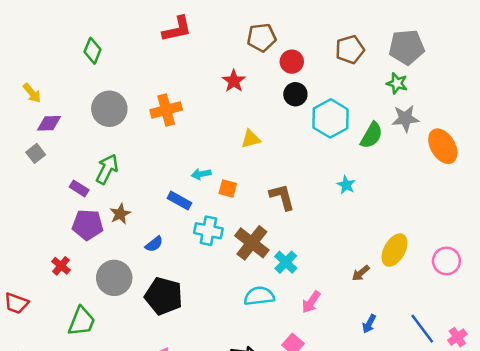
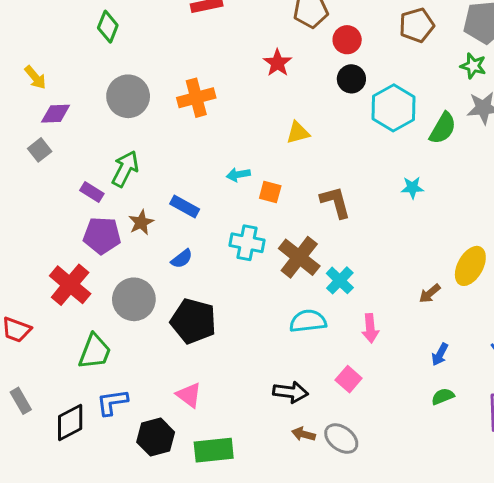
cyan star: (346, 185) -> (412, 188), turned -30
blue rectangle: (179, 201) -> (185, 206), moved
red cross: (61, 266) -> (70, 285), size x1.8
pink arrow: (311, 302) -> (370, 328), turned -40

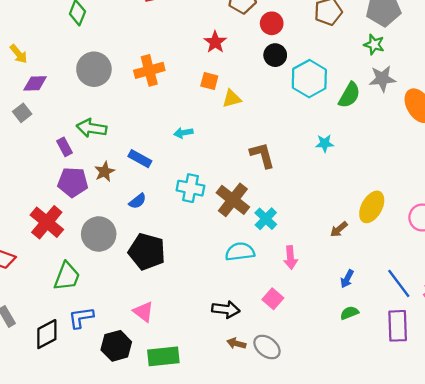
green arrow: (125, 169) -> (92, 128), turned -108
purple rectangle: (92, 192) -> (65, 147), turned 30
orange square: (270, 192) -> (209, 81), moved

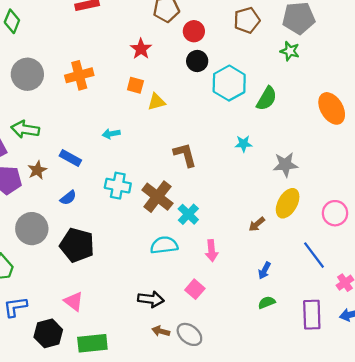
gray star: (382, 79) -> (285, 165), moved
blue line: (399, 283) -> (314, 255), moved

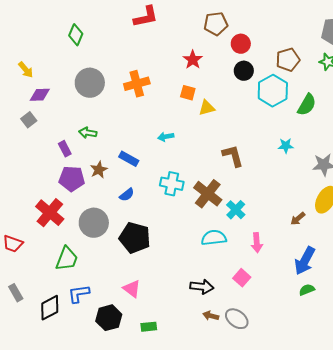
brown pentagon: (247, 20) -> (288, 60), moved
green arrow: (25, 129) -> (88, 133), size x0.7
blue arrow: (264, 270) -> (305, 261), size x1.8
green rectangle: (92, 343) -> (149, 327), size x0.6

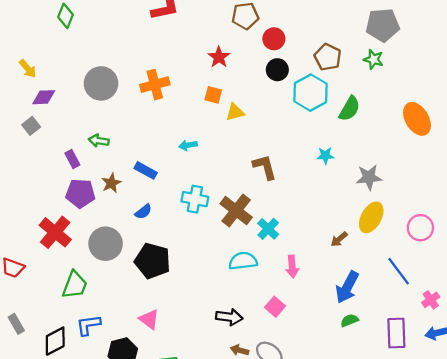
green diamond: (76, 35) -> (66, 16), moved
brown pentagon: (288, 60) -> (328, 57), turned -30

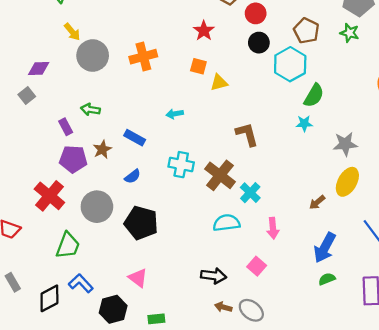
yellow arrow: (28, 69) -> (72, 32), moved
green semicircle: (349, 109) -> (314, 95), moved
blue L-shape: (88, 325) -> (81, 283), turned 55

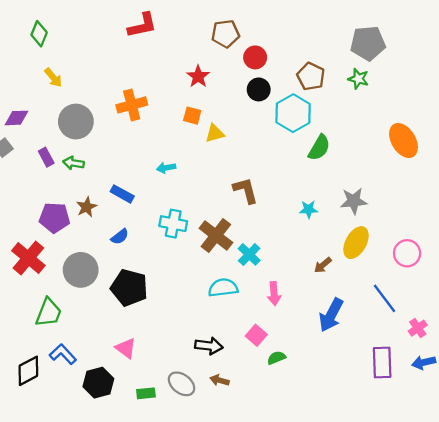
gray circle: (93, 56) -> (76, 122), moved
cyan star: (304, 124) -> (309, 209), moved
purple rectangle: (66, 127) -> (46, 157), moved
green semicircle: (327, 279) -> (276, 358), moved
gray ellipse: (251, 310) -> (182, 384), moved

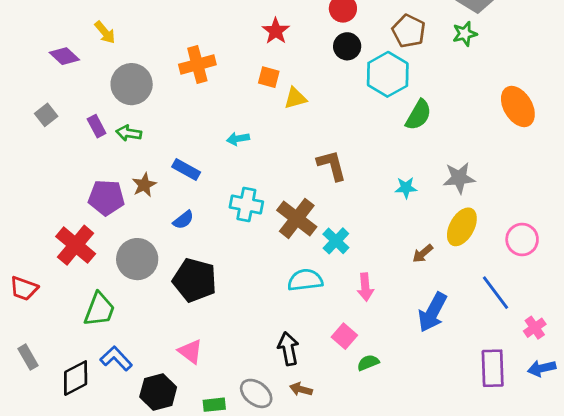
green star: (358, 79) -> (465, 34), turned -30
purple diamond: (17, 118) -> (64, 56), moved, turned 45
black arrow: (209, 346) -> (288, 349), turned -108

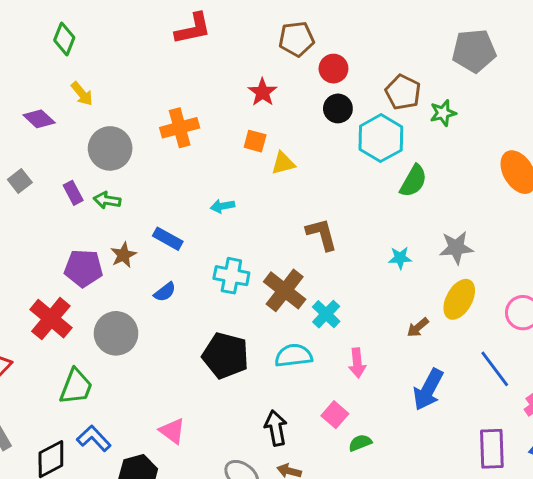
green star: (465, 34) -> (443, 113), moved
black pentagon: (195, 280) -> (225, 356), moved

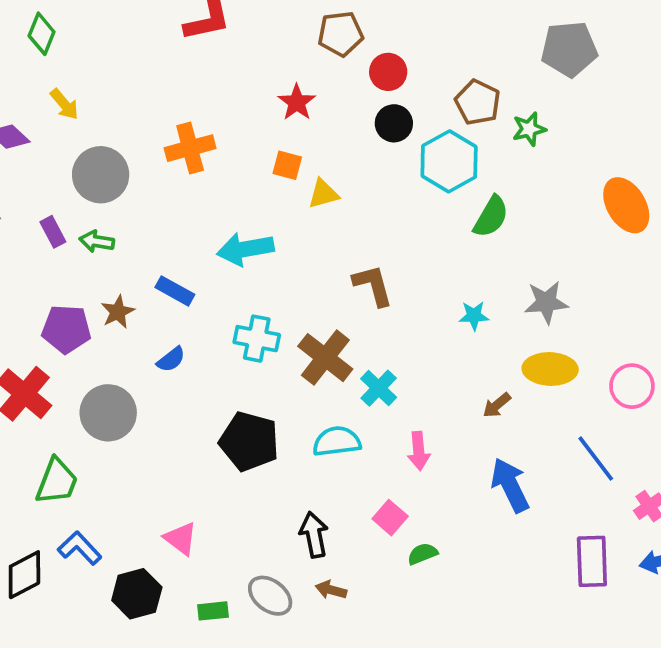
cyan arrow: (223, 206) -> (245, 249), size x1.8
yellow ellipse: (459, 299) -> (550, 369), turned 63
blue arrow: (428, 390) -> (510, 485), turned 126

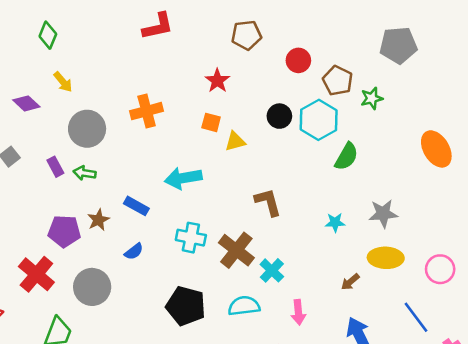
red circle: (388, 72) -> (298, 60), moved
black circle: (394, 123) -> (279, 116), moved

